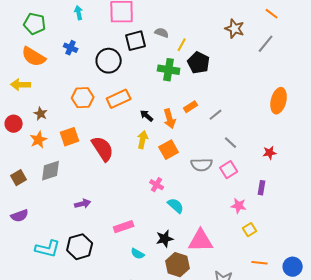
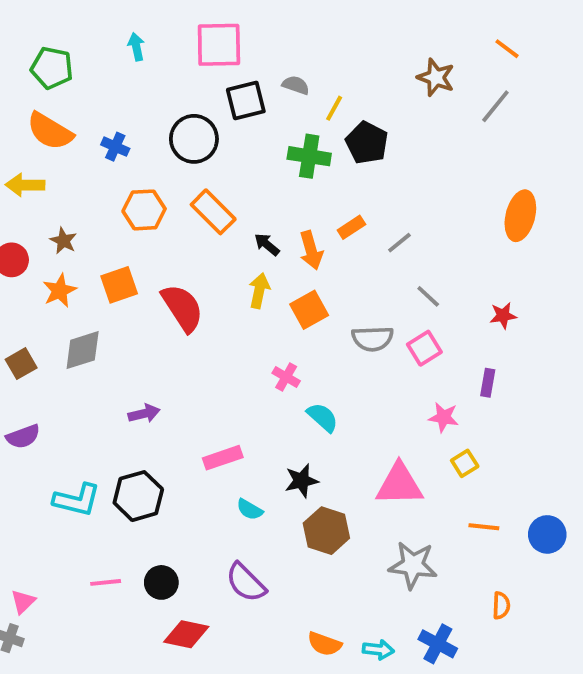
blue cross: (71, 48) -> (115, 147), moved
orange rectangle: (119, 99) -> (213, 212), turned 70
pink triangle: (201, 241) -> (399, 485), moved

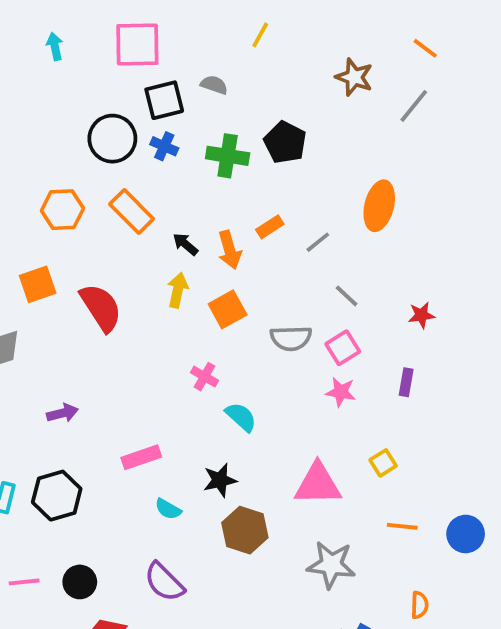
yellow line: (334, 108) -> (260, 35), moved
blue cross: (115, 147) -> (164, 146), moved
orange ellipse: (520, 216) -> (379, 206), moved
pink star: (444, 417) -> (341, 392), moved

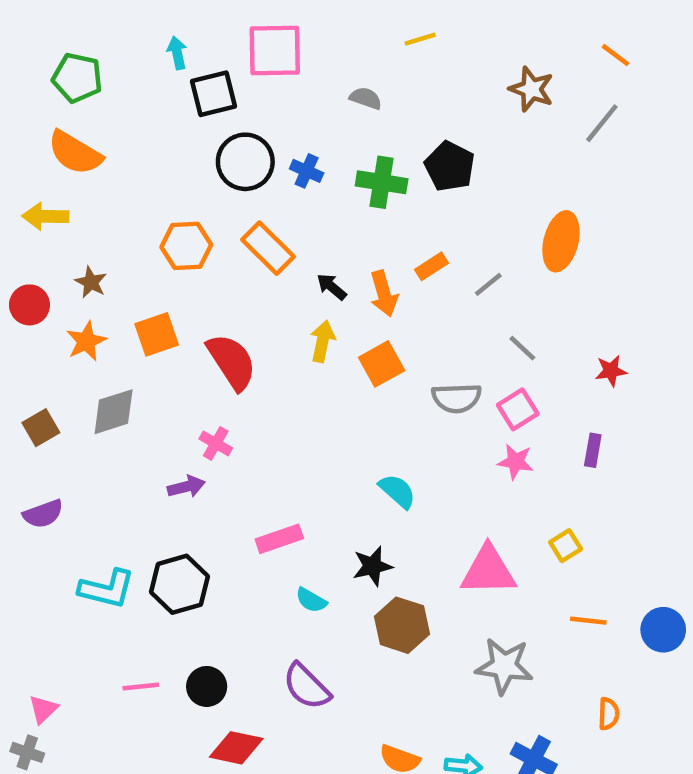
yellow line: (260, 35) -> (420, 39), turned 44
black square: (164, 100) -> (213, 94), moved
pink cross: (205, 377) -> (216, 443), moved

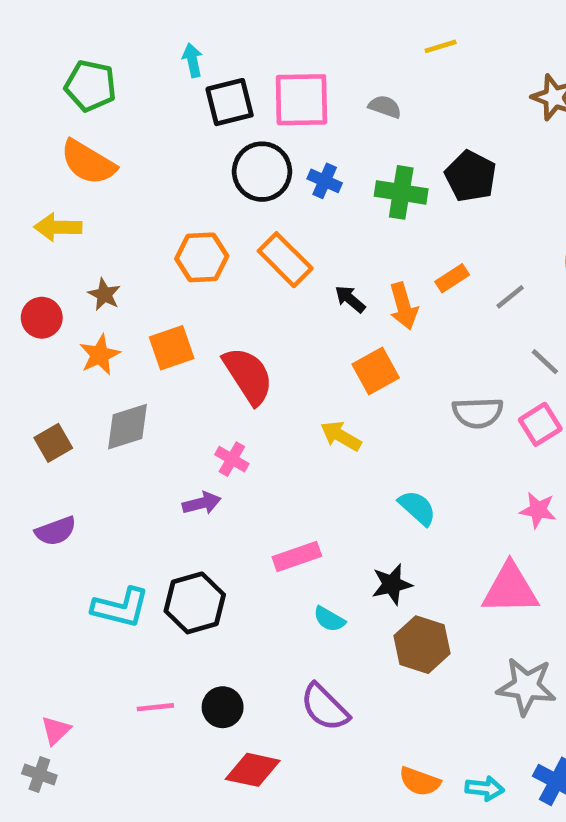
pink square: (275, 51) -> (301, 100), moved
yellow arrow: (322, 341) -> (341, 436), moved, turned -72
orange square: (382, 364) -> (376, 371), moved
pink star: (516, 462) -> (538, 510), moved

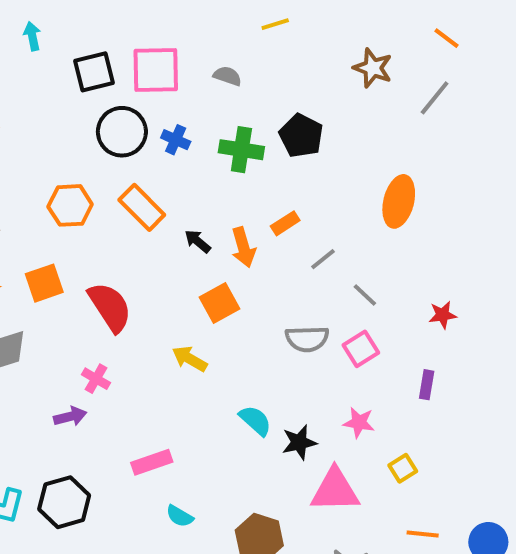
cyan arrow: (192, 60) -> (32, 36), moved
gray line: (510, 297) -> (323, 259), moved
black star: (392, 584) -> (299, 442), moved

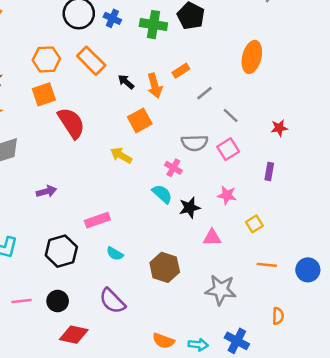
orange square: (44, 283) -> (44, 94), moved
pink cross: (96, 379) -> (173, 168), moved
pink triangle: (335, 490) -> (212, 238), size x0.6
black hexagon: (64, 502) -> (61, 251), moved

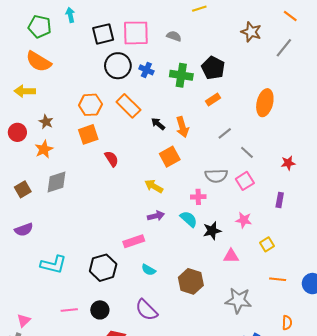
orange rectangle: (181, 71) -> (213, 100), moved
red semicircle: (71, 123) -> (112, 159), size x0.6
pink cross: (173, 168) -> (198, 197), turned -32
purple arrow: (46, 191) -> (156, 216), moved

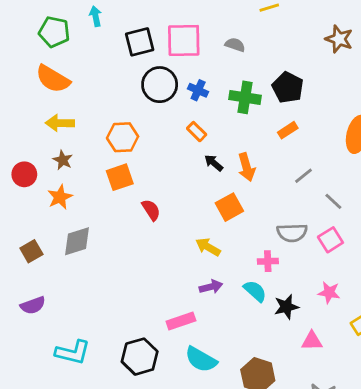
yellow arrow: (25, 91) -> (60, 123), moved
orange rectangle: (128, 106) -> (197, 132), moved, size x0.6
cyan semicircle: (149, 270) -> (201, 359), size x1.6

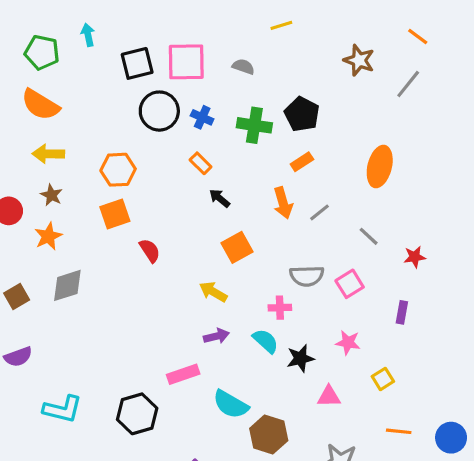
orange arrow: (246, 167) -> (283, 203), moved
gray line: (333, 201) -> (369, 236), moved
cyan semicircle: (201, 359) -> (231, 404), moved

